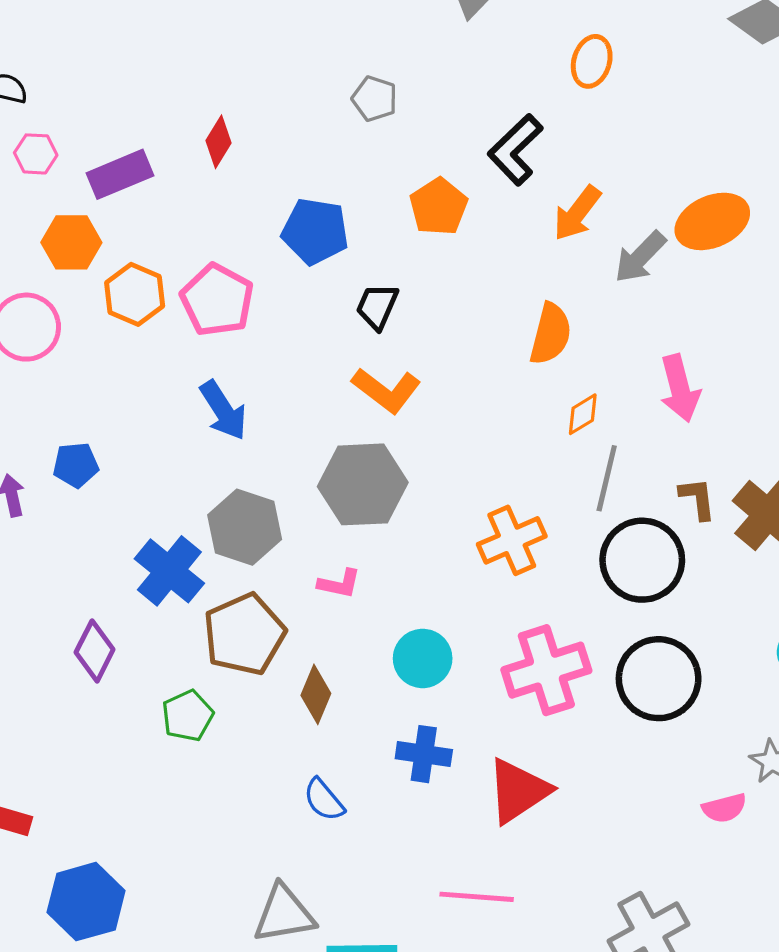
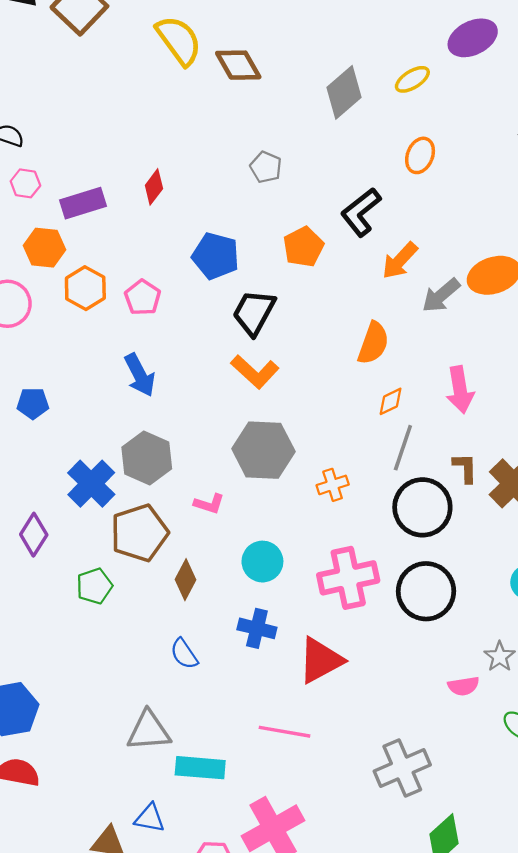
pink pentagon: (217, 300) -> (143, 297), size x0.7
black trapezoid: (377, 306) -> (254, 312), size x1.4
gray hexagon: (363, 484) -> (263, 450), moved
orange cross: (512, 540) -> (333, 485), size x0.7

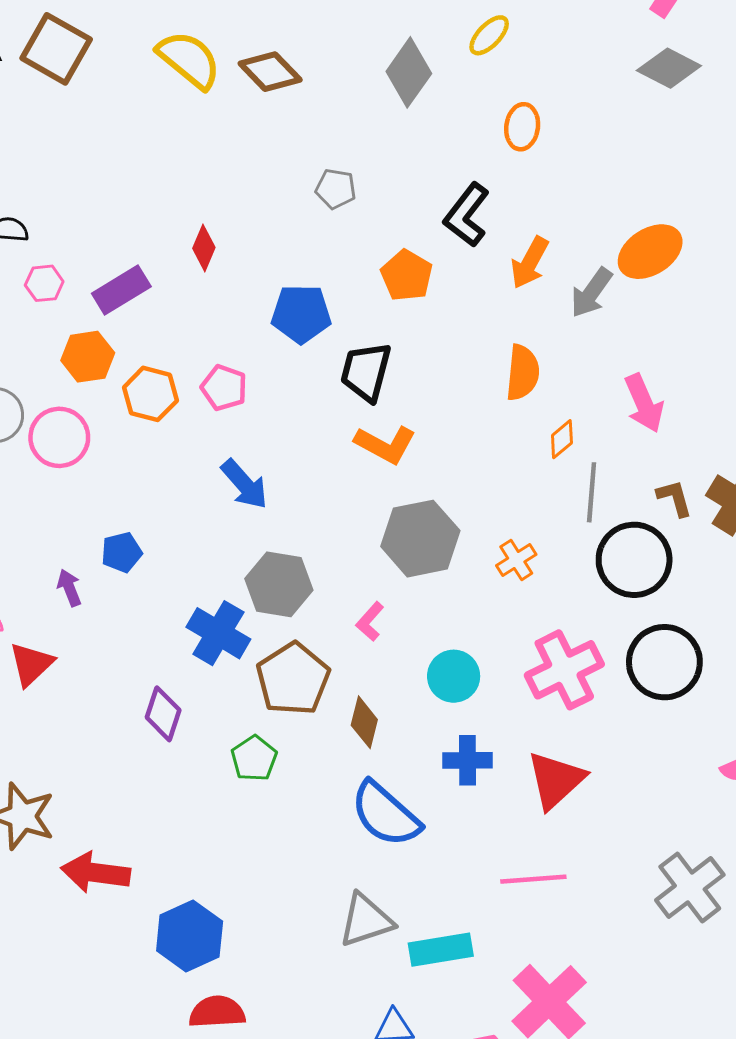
pink L-shape: (209, 504) -> (370, 621), turned 128
blue semicircle: (184, 654) -> (385, 814), size x1.8

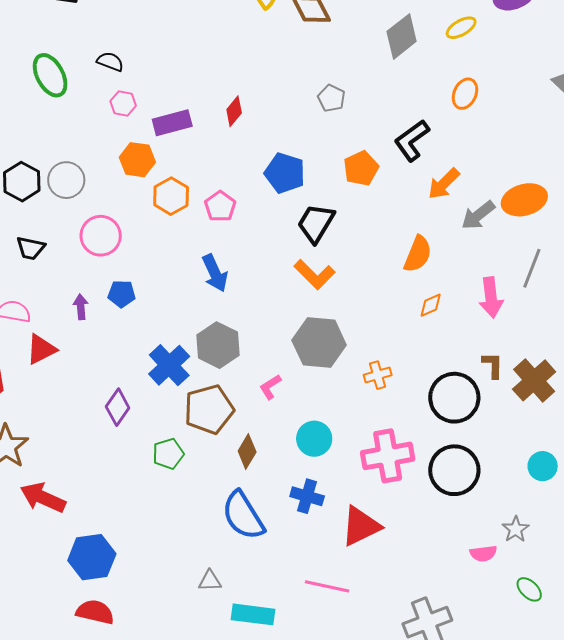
pink circle: (59, 437) -> (101, 236), moved
gray line: (592, 492) -> (532, 268), moved
gray triangle: (366, 920) -> (210, 581), size x0.6

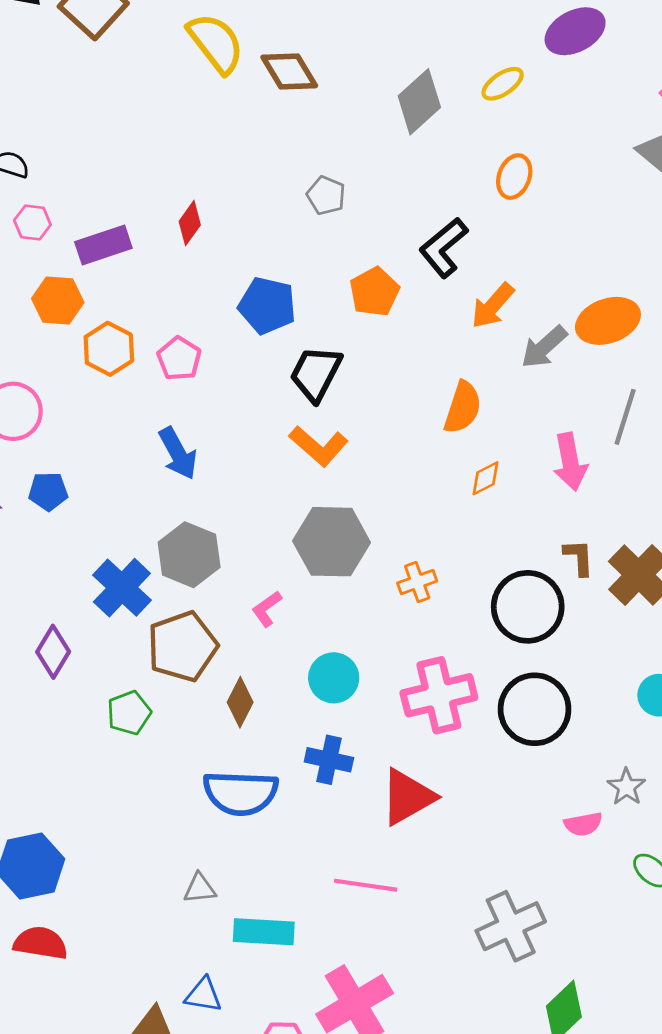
blue semicircle: (243, 515) -> (241, 793), turned -52

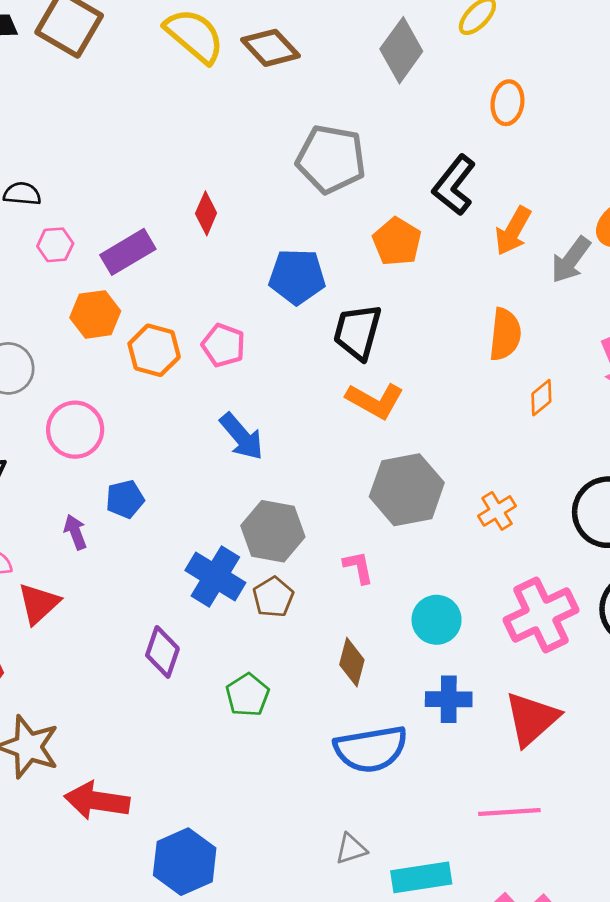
gray pentagon: (326, 195) -> (331, 159), size x1.8
pink L-shape: (267, 609) -> (358, 567), turned 126
brown pentagon: (182, 646) -> (273, 597), moved, size x0.6

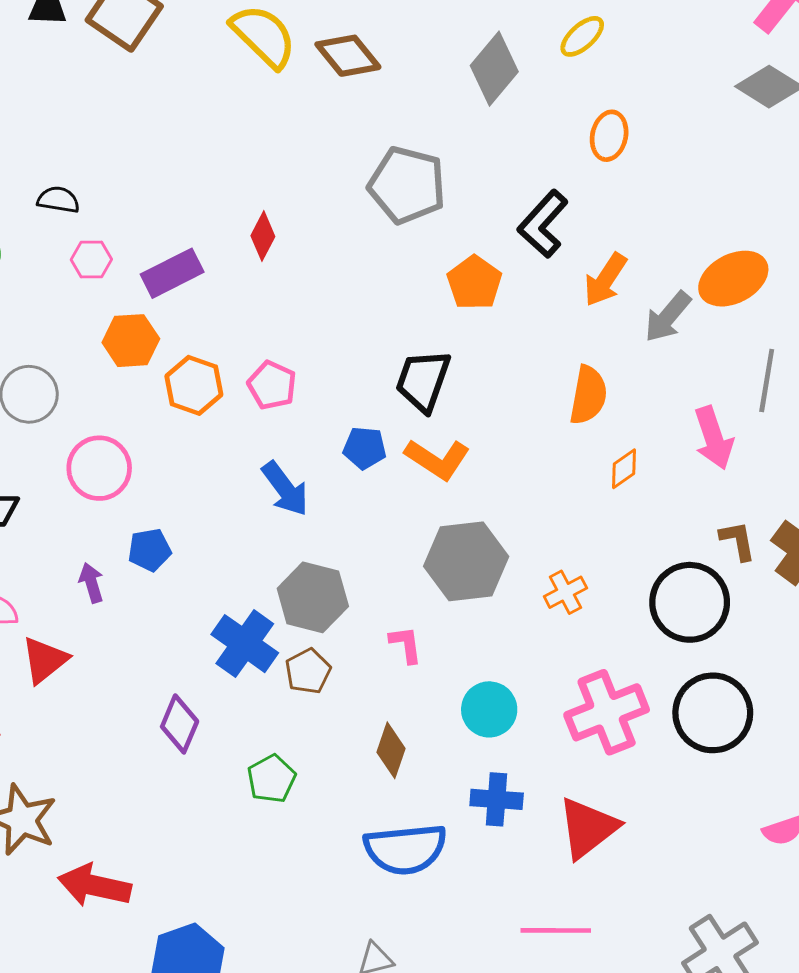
blue pentagon: (297, 277) -> (365, 448), moved, size x0.7

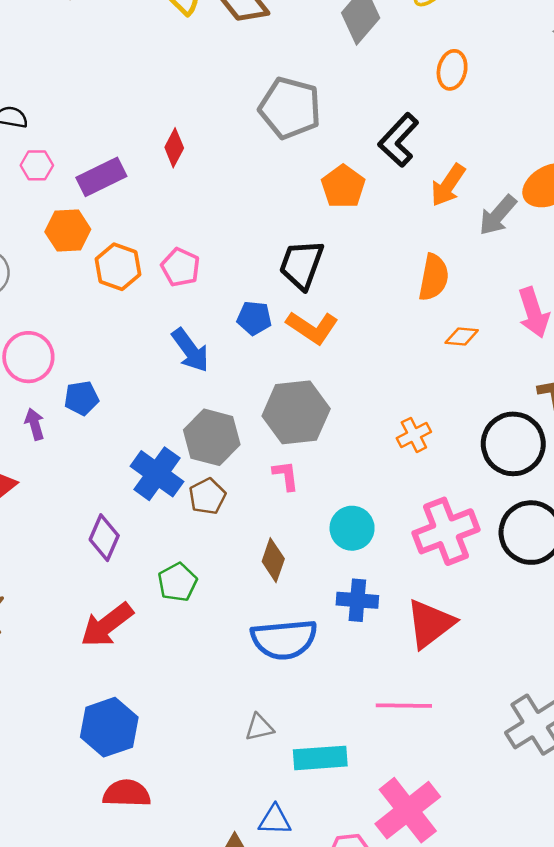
pink circle: (99, 468) -> (28, 357), moved
orange diamond: (624, 469) -> (462, 336), turned 40
gray hexagon: (466, 561) -> (296, 412), moved
red arrow: (94, 886) -> (107, 625), moved, turned -50

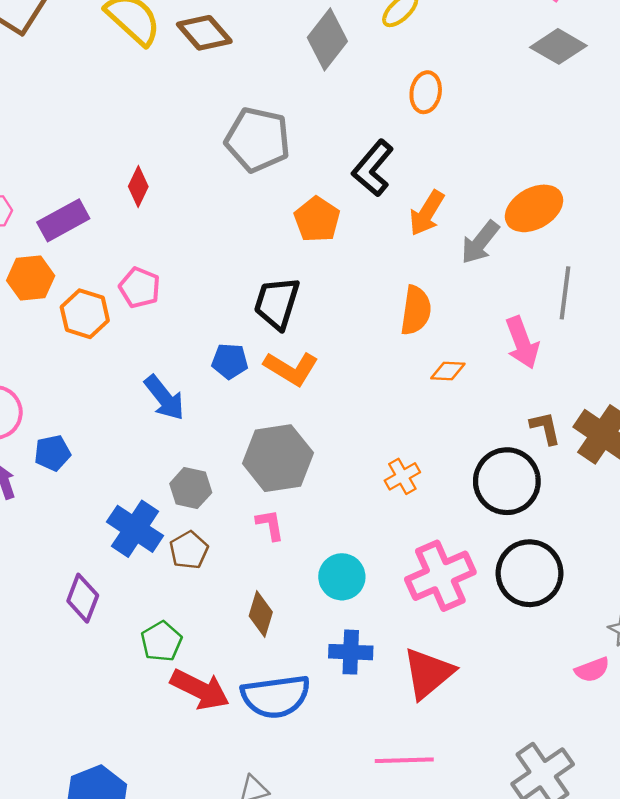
pink pentagon: (180, 267) -> (140, 288), moved
gray hexagon: (212, 437) -> (191, 488), size x0.7
red arrow: (107, 625) -> (200, 690), moved, turned -114

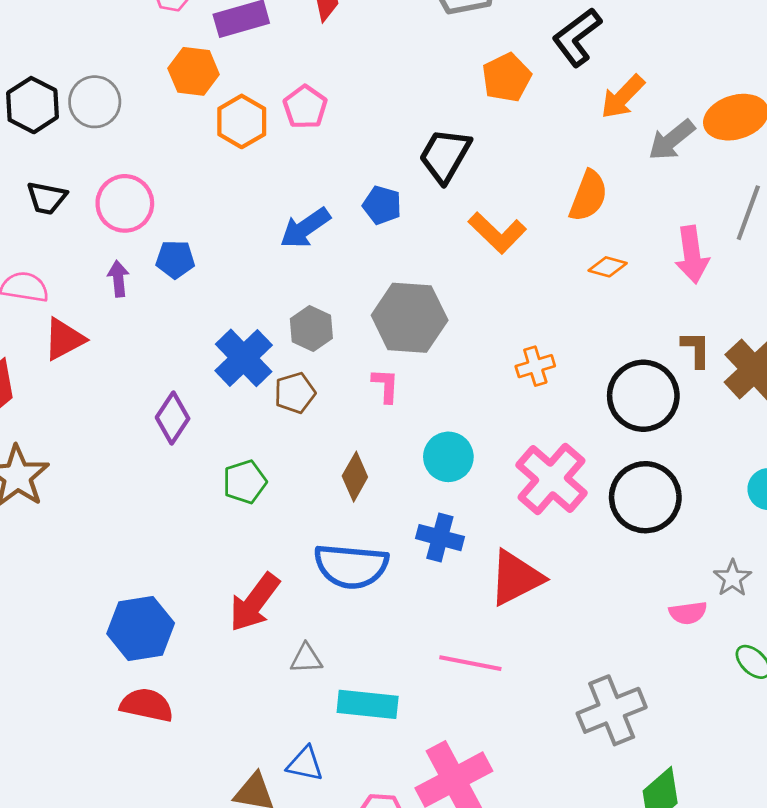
orange L-shape: (291, 368) -> (497, 233), moved
blue arrow: (164, 398) -> (305, 228), turned 81
pink cross: (440, 576) -> (552, 479), turned -38
red arrow: (200, 690) -> (254, 602), moved, turned 88

